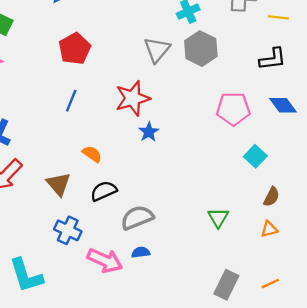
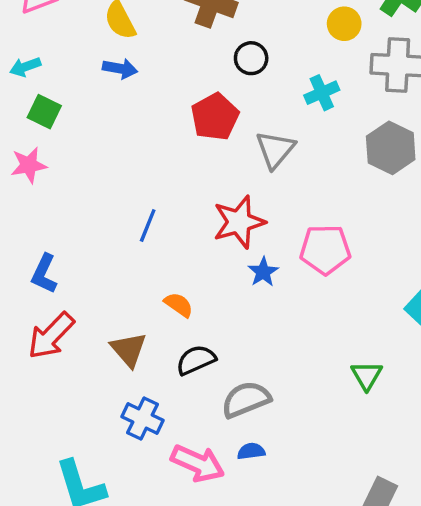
red pentagon: (75, 49) -> (215, 117), moved
gray hexagon: (201, 49) -> (391, 148), moved
pink pentagon: (233, 109) -> (325, 250), moved
green triangle: (218, 218) -> (367, 375), moved

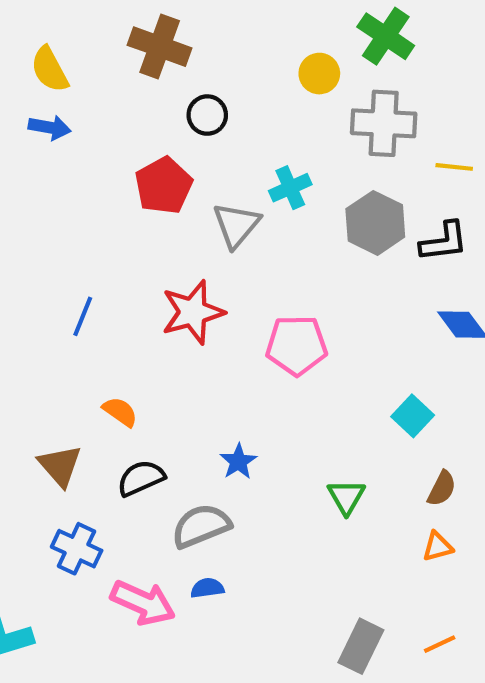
cyan cross: (322, 93) -> (290, 188), moved
blue star: (263, 272) -> (238, 462), moved

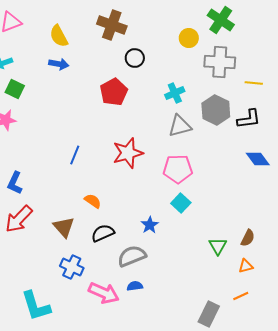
gray triangle: (236, 225) -> (180, 126), moved, turned 35
cyan square: (413, 416) -> (181, 203), moved
green triangle: (346, 497) -> (218, 246), moved
orange line: (440, 644) -> (241, 296), moved

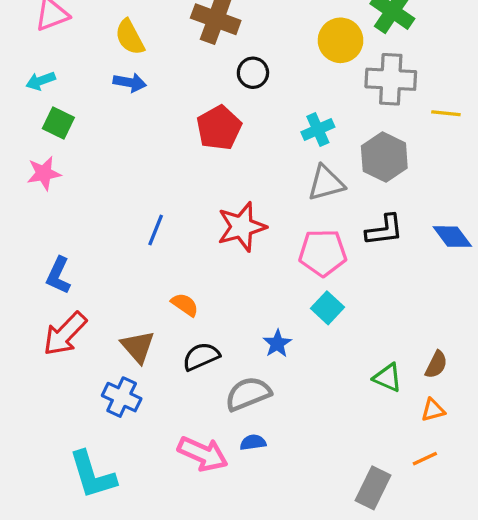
yellow circle: (189, 38) -> (341, 40), size x1.4
black L-shape: (249, 119) -> (384, 230), moved
green triangle: (218, 246) -> (388, 378), turned -36
blue cross: (72, 267) -> (122, 397), moved

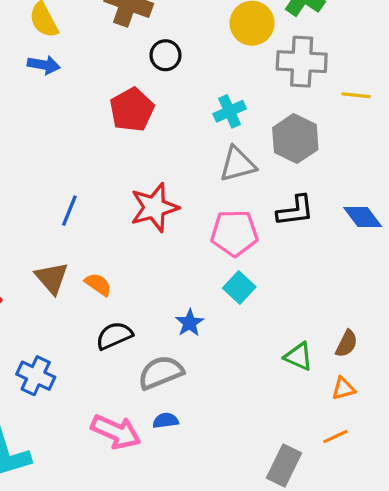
brown triangle: (138, 347) -> (52, 278), moved

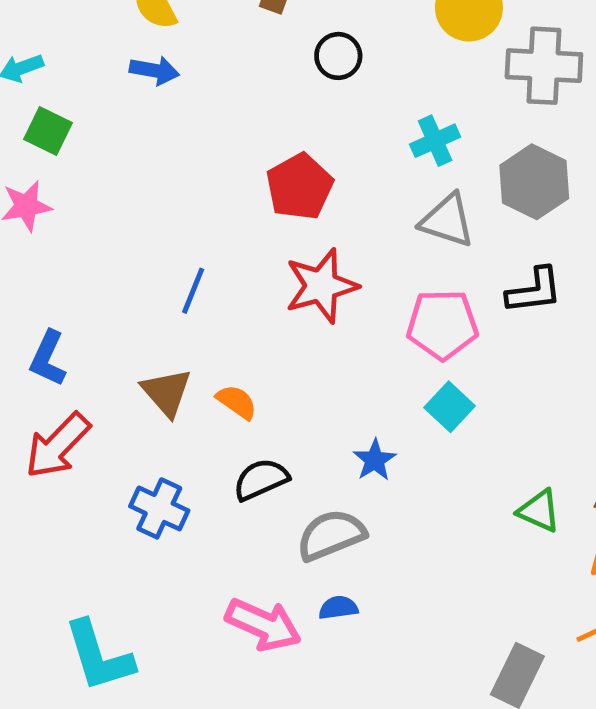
red pentagon: (132, 110) -> (300, 187), moved
gray triangle: (238, 164) -> (447, 221), turned 33
blue cross: (36, 376) -> (159, 508), moved

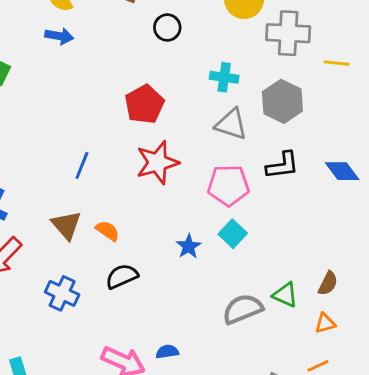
cyan cross: (435, 141) -> (224, 77), turned 32
blue star: (375, 460) -> (189, 246), moved
gray semicircle: (331, 535) -> (243, 309), moved

